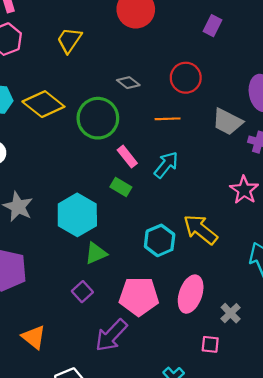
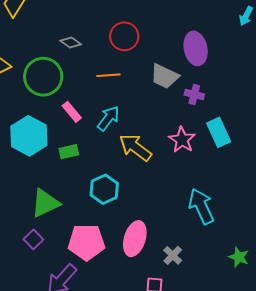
green rectangle: (121, 187) -> (69, 152), moved, turned -42
cyan hexagon: (77, 215) -> (29, 136), moved
yellow arrow: (200, 230) -> (135, 147), moved
green triangle: (96, 253) -> (45, 203), size x1.4

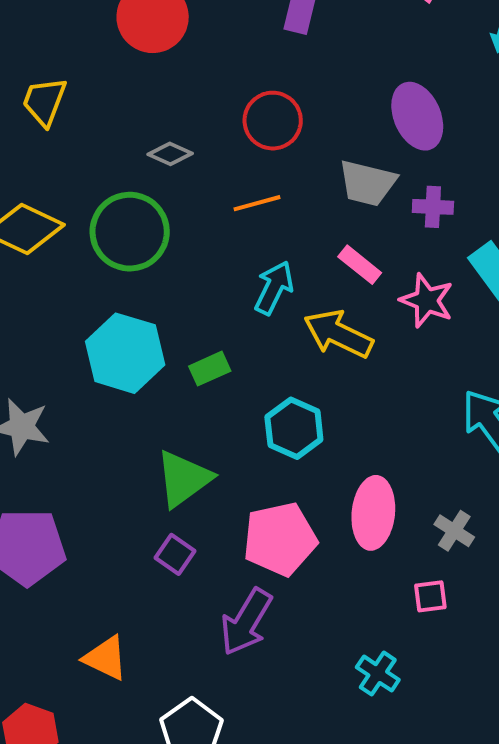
pink rectangle: (72, 112) -> (360, 265), moved

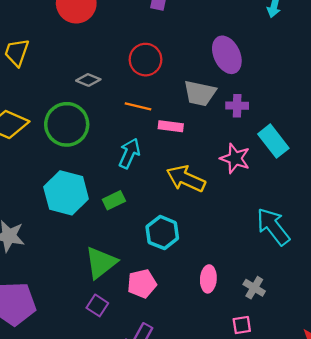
orange line: (257, 203) -> (138, 106), turned 30
pink rectangle: (360, 265) -> (171, 126), moved, turned -30
cyan arrow: (274, 288) -> (129, 153), moved
pink ellipse: (373, 513) -> (208, 279), size x0.7
pink pentagon: (280, 539) -> (142, 284), moved, size x0.7

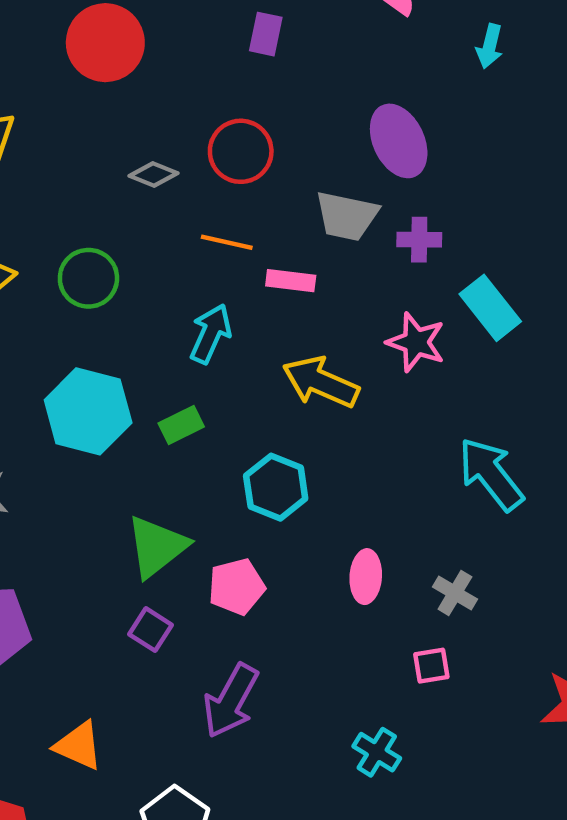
gray diamond: (88, 80) -> (154, 174), moved
green circle: (67, 124) -> (88, 278), size x0.7

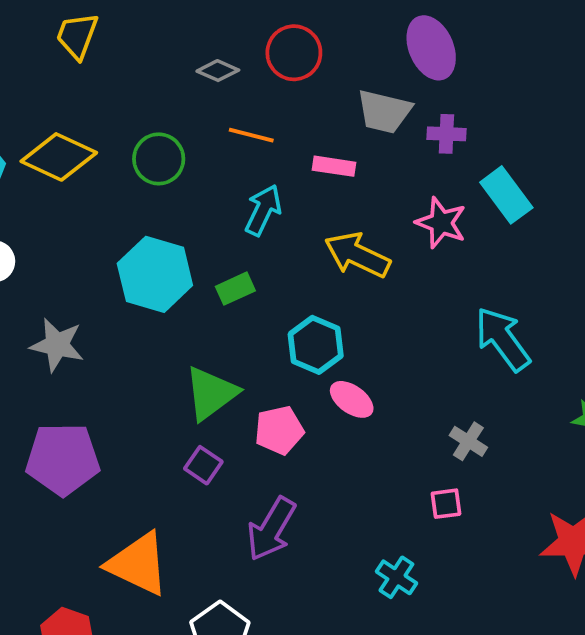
orange line: (227, 242) -> (251, 135), moved
pink ellipse: (366, 577) -> (352, 399), moved, turned -60
orange triangle: (78, 746) -> (138, 564), size x1.5

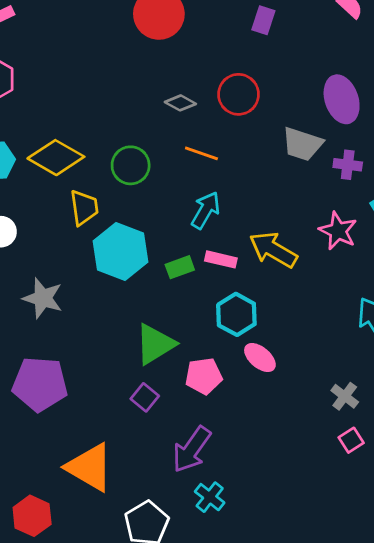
yellow trapezoid: (77, 36) -> (84, 208), moved, turned 147
pink rectangle: (334, 166) -> (221, 259), moved
pink square: (446, 504) -> (351, 440), moved, turned -30
cyan cross: (396, 577) -> (210, 497), moved

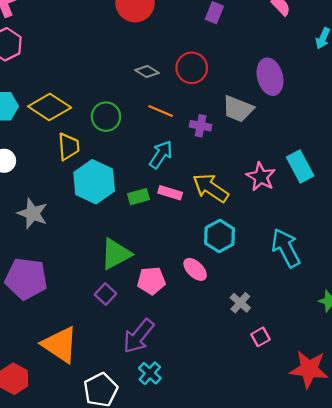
purple cross: (348, 165) -> (201, 126), moved
cyan hexagon: (236, 314) -> (220, 236), moved
gray cross: (345, 396) -> (240, 303), moved

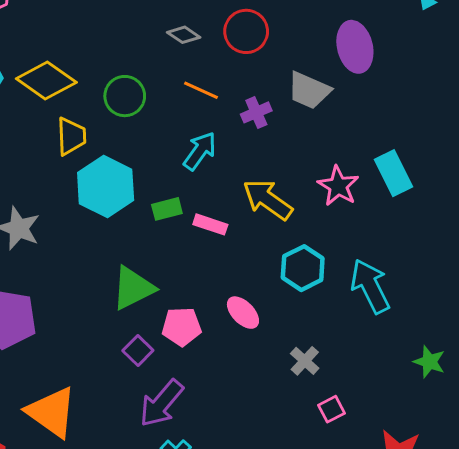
purple cross: (201, 126) -> (256, 112), turned -36
pink rectangle: (170, 193) -> (210, 224), moved
cyan hexagon: (220, 236) -> (303, 268), moved
purple square: (105, 294) -> (138, 351), moved

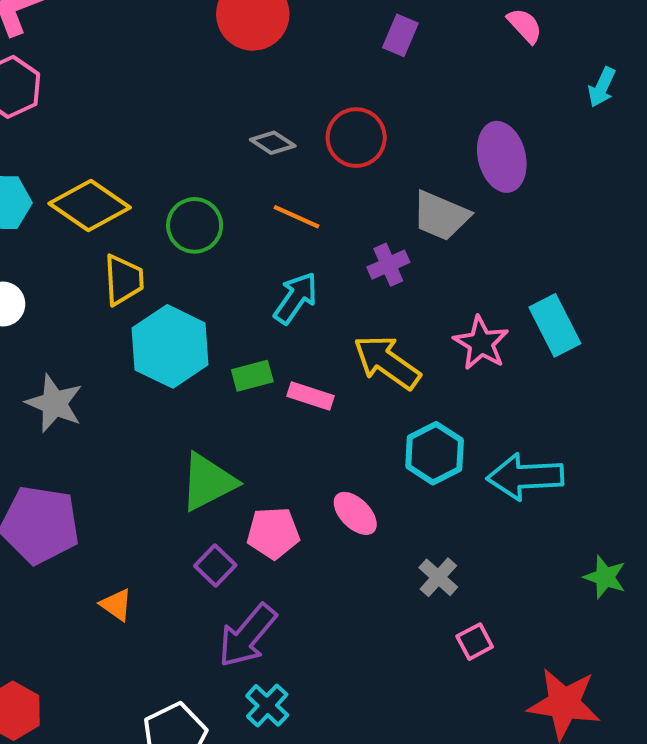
purple cross: (256, 112) -> (388, 265), moved
cyan arrow: (370, 286) -> (525, 477), turned -66
orange triangle: (52, 412) -> (116, 605), moved, size x0.5

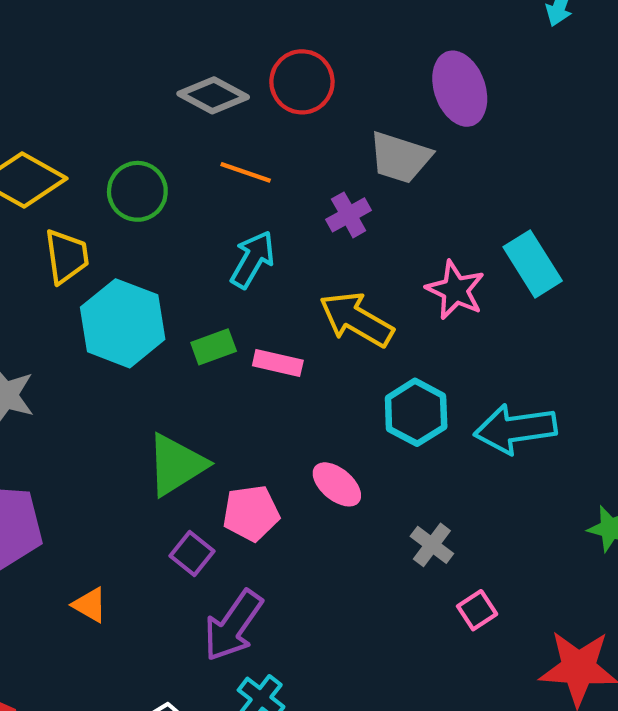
gray diamond: (273, 143) -> (213, 95), size x1.4

